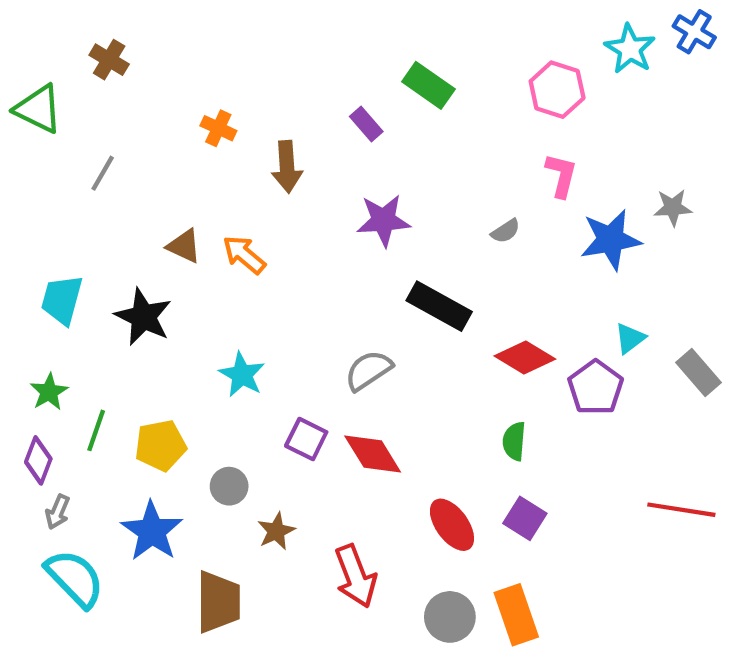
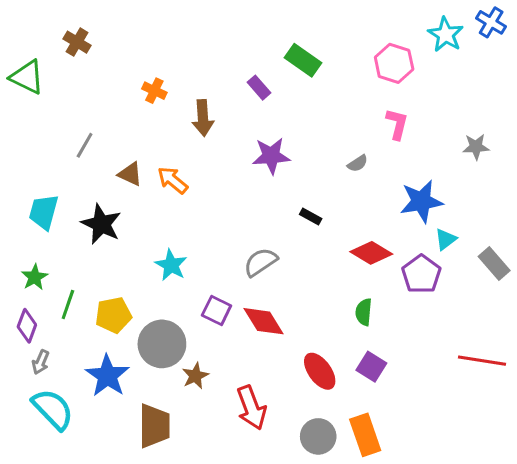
gray line: (103, 173) -> (85, 145), moved
blue star: (611, 240) -> (421, 201), moved
black rectangle: (439, 306) -> (311, 217), size x0.5
gray circle: (229, 486) -> (162, 344), size x1.8

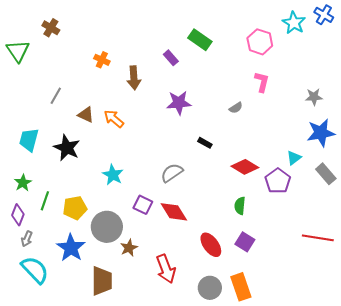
green triangle: (27, 77) -> (18, 51), turned 30
blue star: (421, 201) -> (321, 133), moved

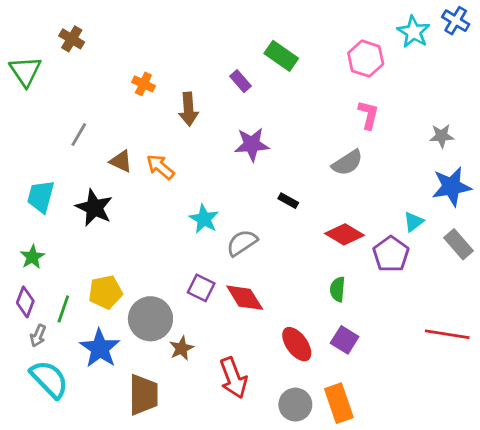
gray semicircle: (236, 108) -> (347, 163), moved, size x1.6
cyan star: (113, 175) -> (204, 219), moved
green line: (45, 201) -> (63, 309), moved

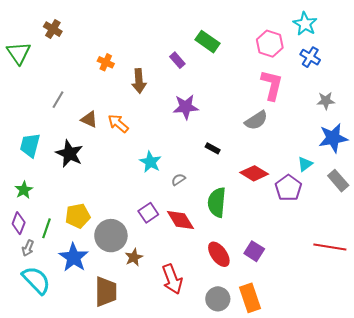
blue cross: (456, 21) -> (310, 57), moved
pink L-shape: (368, 115) -> (272, 85), size x1.4
gray semicircle: (242, 243) -> (178, 180), size x0.6
purple square: (201, 288) -> (148, 213), turned 30
green semicircle: (338, 289) -> (217, 202), moved, size x1.6

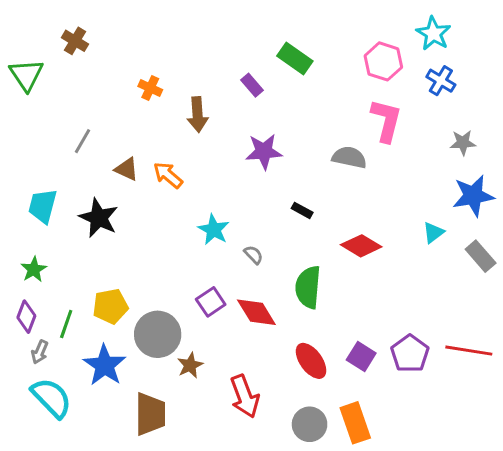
gray semicircle: (256, 120) -> (349, 157), moved, turned -135
gray semicircle: (178, 180) -> (253, 255), turned 80
purple pentagon: (288, 188) -> (410, 353), moved

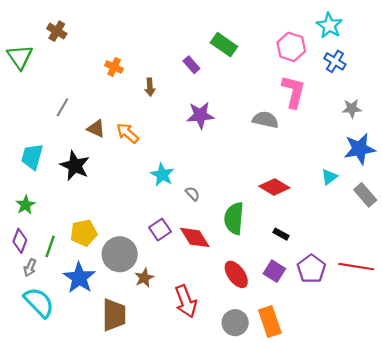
brown arrow: (197, 115) -> (150, 87), size x0.7
black rectangle: (302, 210) -> (281, 234), moved

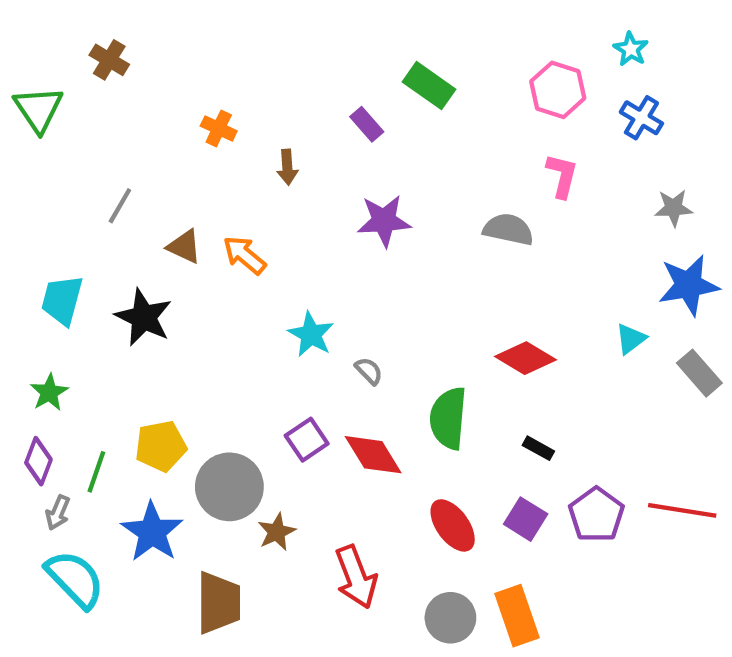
cyan star: (329, 25) -> (631, 49), size x0.7
pink L-shape: (293, 92) -> (562, 176), size x0.7

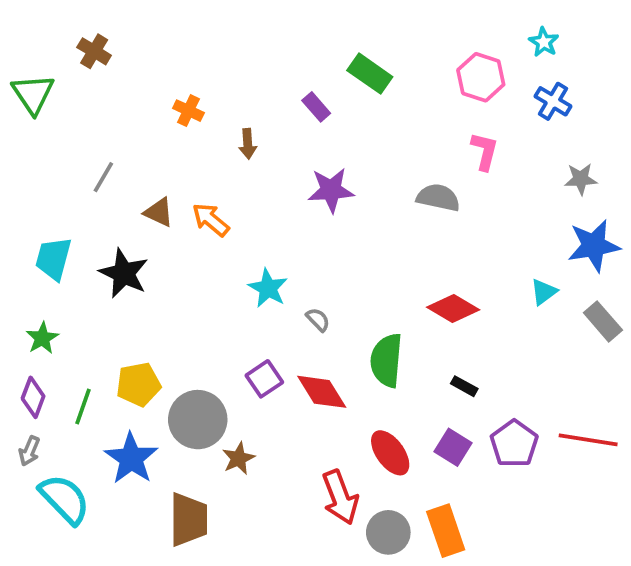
gray arrow: (58, 513) -> (29, 451), moved
red arrow: (356, 577) -> (340, 497), moved

